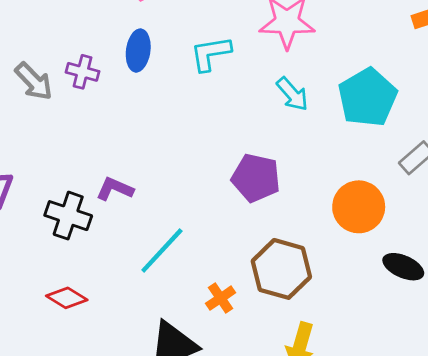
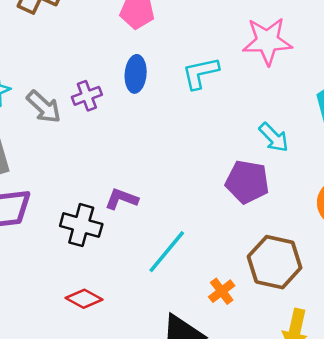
purple cross: (83, 72) -> (87, 96), turned -32
cyan arrow: (292, 94) -> (274, 137), moved

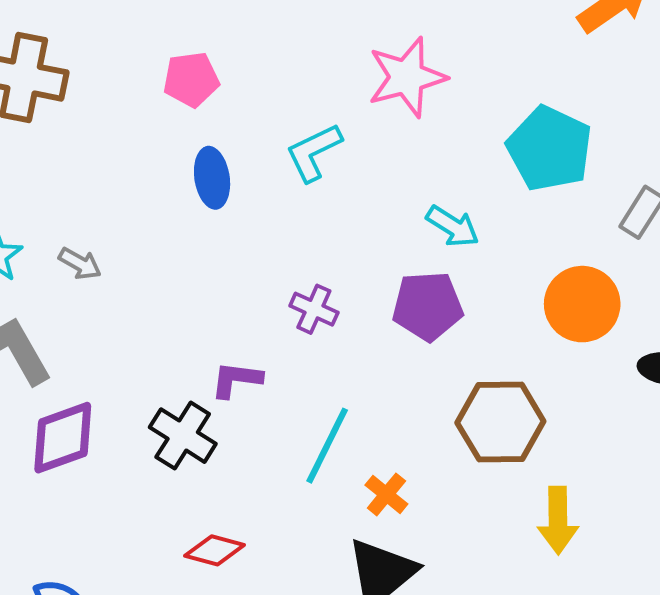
purple cross: (87, 96) -> (314, 309), moved, turned -32
gray arrow: (44, 107) -> (80, 264), size x0.7
black cross: (81, 225) -> (183, 436), turned 30
orange cross: (222, 291) -> (386, 494), moved

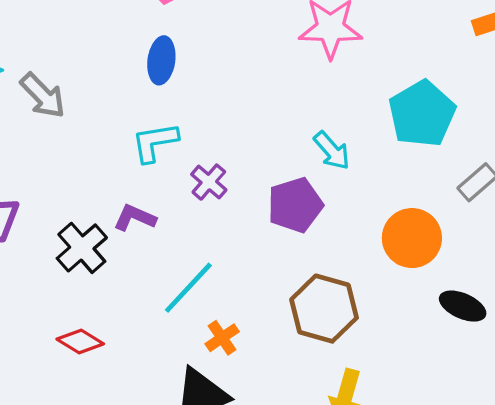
cyan L-shape: (314, 152) -> (155, 142), moved
gray arrow: (80, 264) -> (43, 95), size x1.5
purple pentagon: (428, 306) -> (295, 205), turned -30

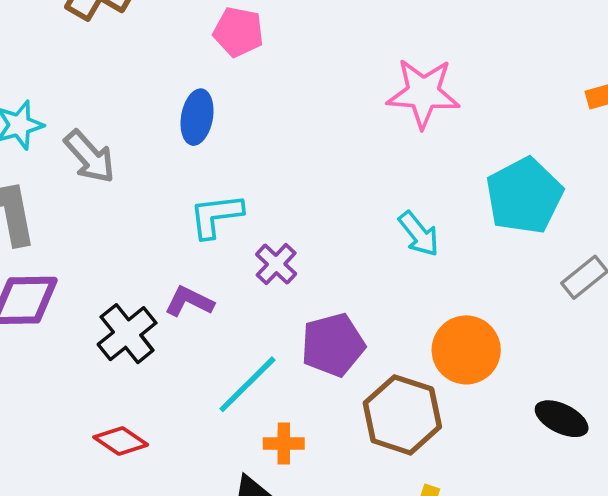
blue ellipse: (161, 60) -> (197, 117), moved
purple pentagon: (295, 205) -> (333, 345), moved
orange circle: (412, 238) -> (466, 350), moved
orange cross: (222, 338) -> (284, 443), turned 32

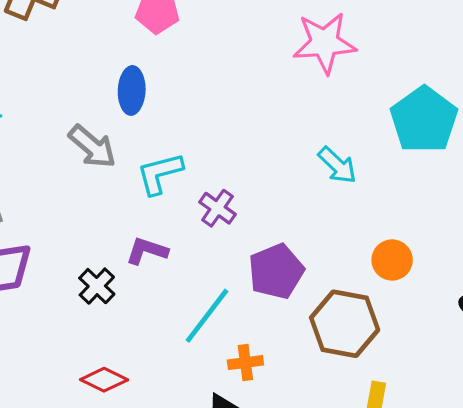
gray arrow: (90, 157) -> (92, 147), moved
black cross: (127, 334) -> (97, 286), size x0.7
orange circle: (466, 350) -> (392, 260), size x0.7

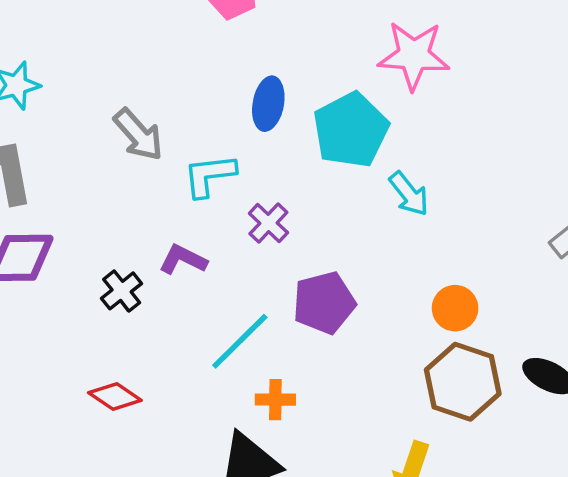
blue ellipse: (132, 90) -> (268, 104), moved
cyan pentagon: (424, 120) -> (351, 130), moved
brown hexagon: (345, 324) -> (463, 382), moved

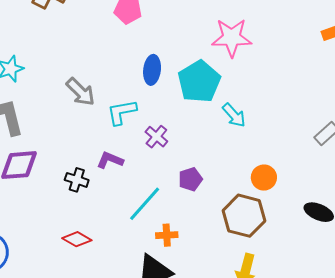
black cross: (122, 291) -> (77, 180), turned -30
purple pentagon: (324, 303) -> (190, 179), size x0.7
brown hexagon: (463, 382) -> (244, 216), moved

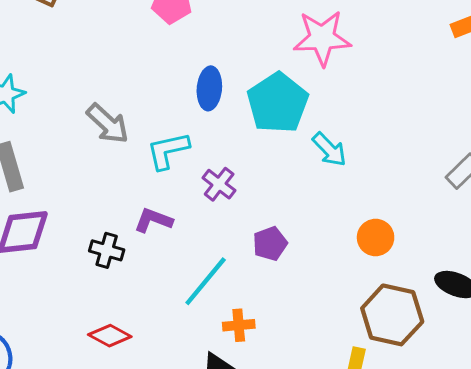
brown hexagon: (244, 216) -> (392, 315), moved

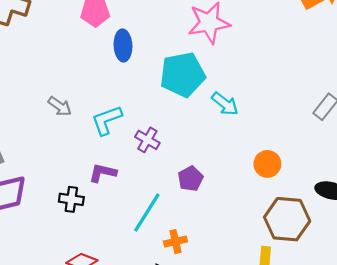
blue ellipse: (209, 88) -> (123, 45), moved
cyan pentagon: (278, 103) -> (183, 75), turned 30
gray arrow: (108, 124) -> (60, 106), size x0.7

